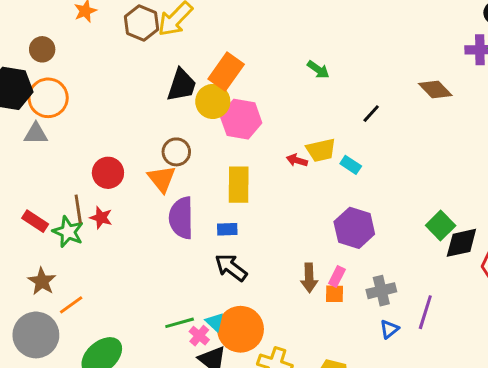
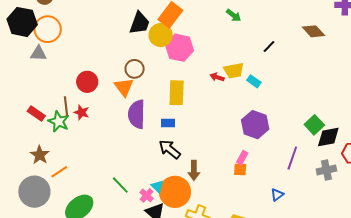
brown arrow: (309, 278) -> (194, 170), moved
gray cross: (381, 291) -> (326, 170), moved
purple line: (425, 312) -> (292, 158), moved
green line: (180, 323) -> (120, 185), moved, turned 60

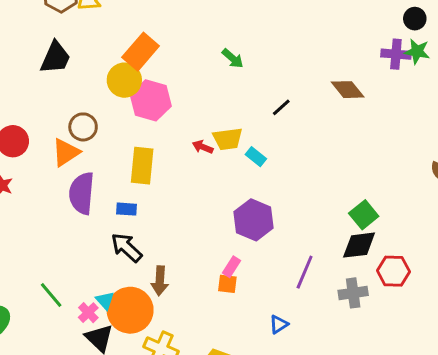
black trapezoid: (140, 23) -> (55, 58), moved
orange triangle: (124, 87) -> (66, 152), turned 30
green square: (314, 125) -> (364, 215), moved

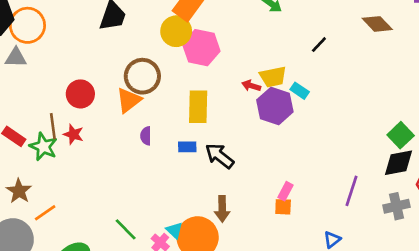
brown circle: (83, 127) -> (142, 76), size x1.4
purple semicircle: (82, 193) -> (146, 136), size x0.5
purple hexagon: (254, 220) -> (275, 106), moved
black arrow: (127, 248) -> (220, 156), moved

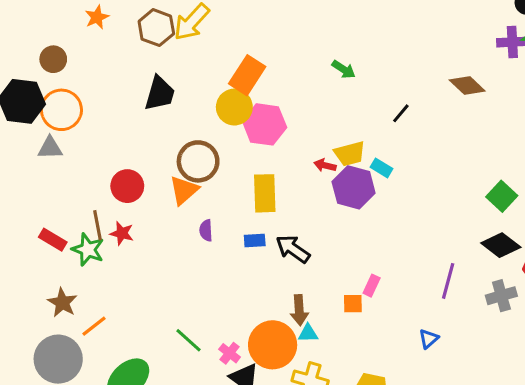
green square: (401, 135) -> (502, 196), moved
black diamond: (399, 163) -> (501, 245), turned 52
orange square: (283, 207) -> (353, 304), moved
cyan triangle: (174, 230) -> (308, 333), moved, turned -42

